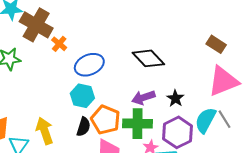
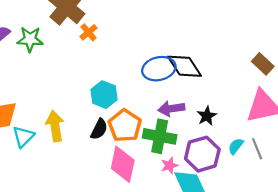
blue ellipse: (89, 65) -> (159, 69), moved
cyan semicircle: (205, 120) -> (236, 146), size x0.6

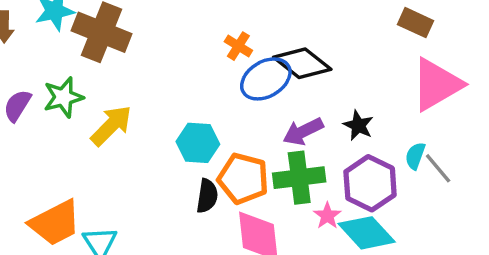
orange cross: (88, 32) -> (238, 46), moved
yellow arrow: (55, 126) -> (111, 125), moved, turned 72
gray line: (257, 149) -> (438, 168), moved

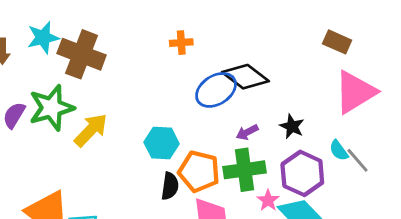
orange cross: (238, 46) -> (181, 43), moved, turned -35
green star: (63, 97) -> (51, 108), size x1.4
purple arrow: (303, 131) -> (247, 132), size x0.7
cyan semicircle: (415, 156) -> (339, 150), turned -55

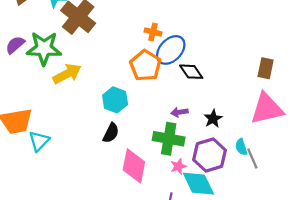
brown rectangle: (337, 42) -> (266, 68), turned 60
black diamond: (245, 77) -> (191, 72), size x0.7
blue ellipse: (216, 90) -> (171, 50), moved, turned -32
orange pentagon: (199, 171) -> (145, 66), moved

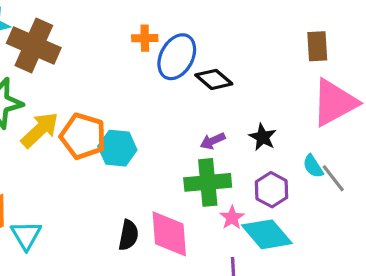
orange pentagon: (145, 66) -> (83, 136), moved
black semicircle: (111, 133) -> (128, 235), moved
purple hexagon: (210, 155) -> (271, 190), size x0.7

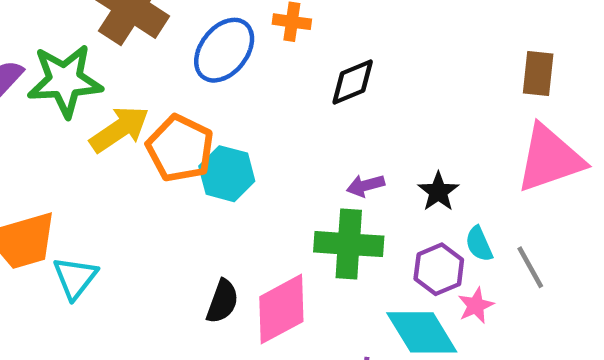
blue ellipse: (177, 57) -> (224, 50), moved
black diamond: (214, 79) -> (353, 82), moved, turned -72
cyan semicircle: (313, 166) -> (479, 244), moved
pink star: (232, 218) -> (476, 306), moved
pink diamond: (169, 234) -> (281, 309), turned 57

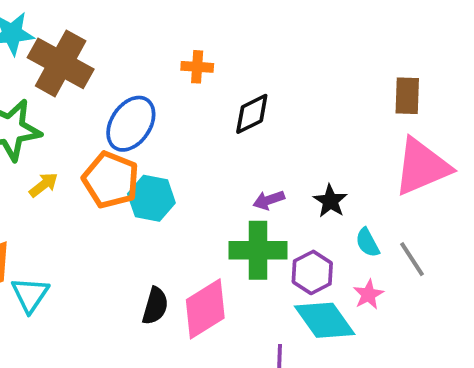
blue ellipse: (224, 50) -> (131, 124), moved
yellow arrow: (119, 129) -> (44, 185), moved, size x0.6
purple hexagon: (439, 269) -> (312, 272), moved

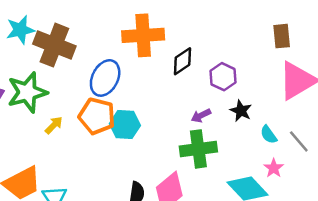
orange cross: (197, 67) -> (143, 35), size x2.0
purple hexagon: (312, 272) -> (223, 77), moved

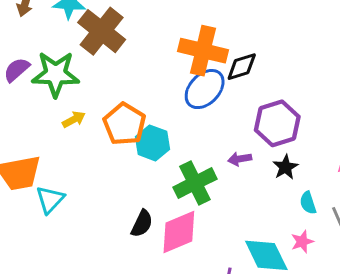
black diamond: (183, 61) -> (242, 67), moved
purple hexagon: (223, 77) -> (277, 123), size x1.4
blue ellipse: (105, 78) -> (205, 89), moved
green cross: (198, 149) -> (195, 183), moved, turned -36

